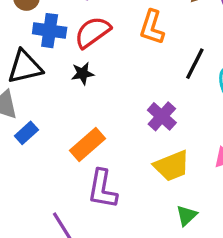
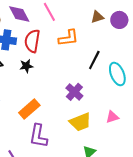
orange L-shape: (152, 27) -> (68, 38), turned -115
red semicircle: (92, 32) -> (32, 41), turned -45

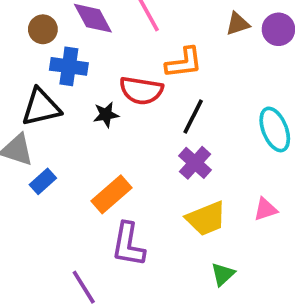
red semicircle: (32, 41) -> (141, 91), moved, turned -90
black line: (94, 60) -> (193, 116), moved

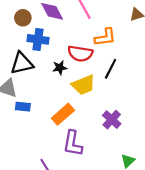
purple cross: (195, 163) -> (112, 120), moved
blue rectangle: (43, 181) -> (23, 107), turned 48
yellow trapezoid: (206, 218) -> (84, 85), moved

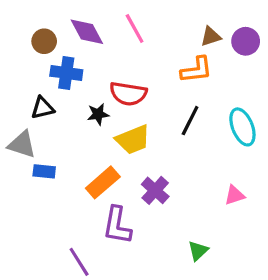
orange L-shape: (105, 37) -> (196, 70), moved
black triangle: (22, 63) -> (43, 108), size x0.7
black line: (111, 69) -> (190, 121), moved
purple cross: (112, 120) -> (155, 190), moved

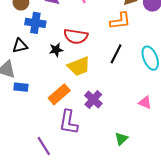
pink triangle: (235, 195) -> (145, 103), turned 40

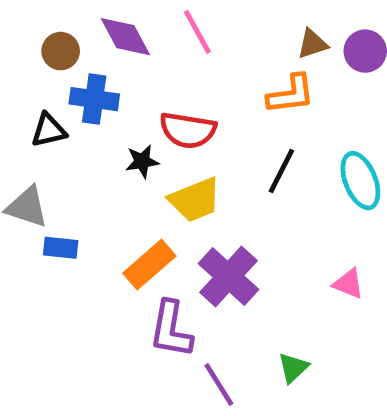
black triangle: (20, 46) -> (49, 130), moved
purple cross: (93, 99) -> (229, 277), size x1.4
purple line: (44, 146) -> (219, 384), moved

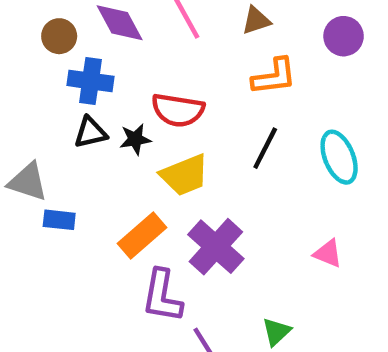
brown triangle: (312, 44) -> (256, 21), moved
black triangle: (49, 130) -> (91, 132), moved

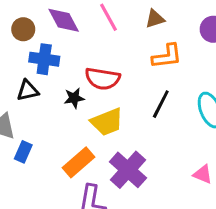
black triangle: (91, 132) -> (28, 91), moved
blue rectangle: (59, 220) -> (23, 152), turned -72

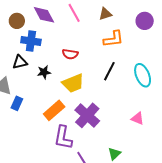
red semicircle: (103, 79) -> (70, 54), size x0.7
black star: (74, 98) -> (44, 72), moved

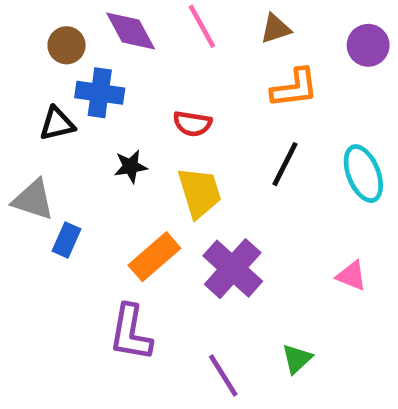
black triangle: (20, 62) -> (57, 124), moved
yellow trapezoid: (73, 83) -> (199, 193), turned -85
purple L-shape: (63, 138) -> (131, 333), moved

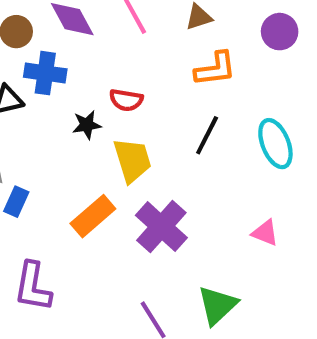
black star: (131, 166) -> (87, 125), moved
purple L-shape: (131, 333) -> (33, 287), moved
green triangle: (297, 359) -> (217, 305), size x1.5

